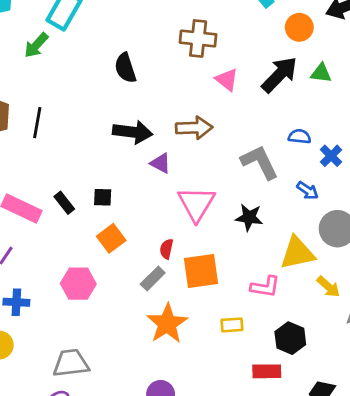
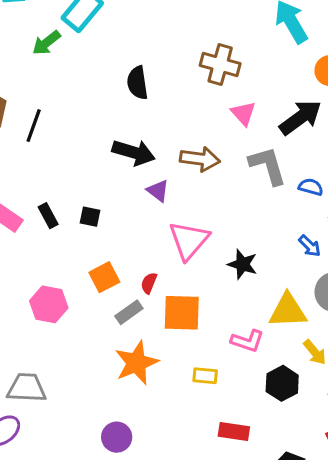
gray L-shape: (260, 162) -> (268, 166), moved
orange square: (111, 238) -> (104, 277), moved
black hexagon: (290, 338) -> (282, 383), moved

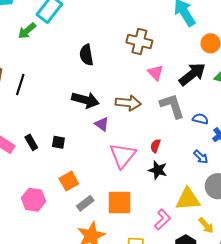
red semicircle: (149, 283) -> (155, 146), moved
pink L-shape: (247, 341) -> (162, 219), turned -60

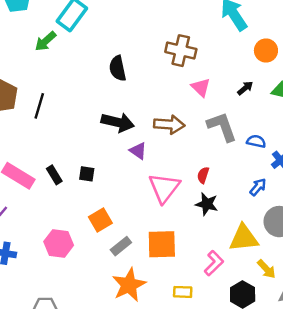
black arrow: (192, 74) -> (245, 88), size x0.5
blue arrow: (201, 157) -> (258, 187), turned -91

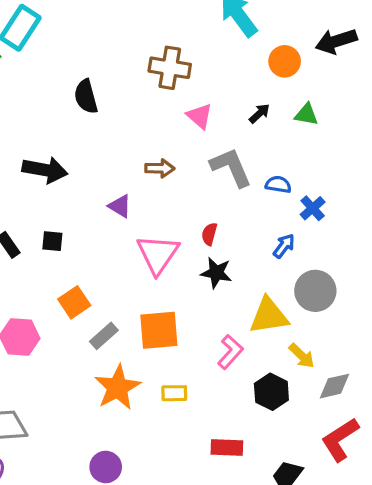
black arrow: (118, 122) -> (45, 170), moved
brown arrow: (169, 124) -> (160, 168), size x0.7
yellow rectangle: (183, 292) -> (174, 393), moved

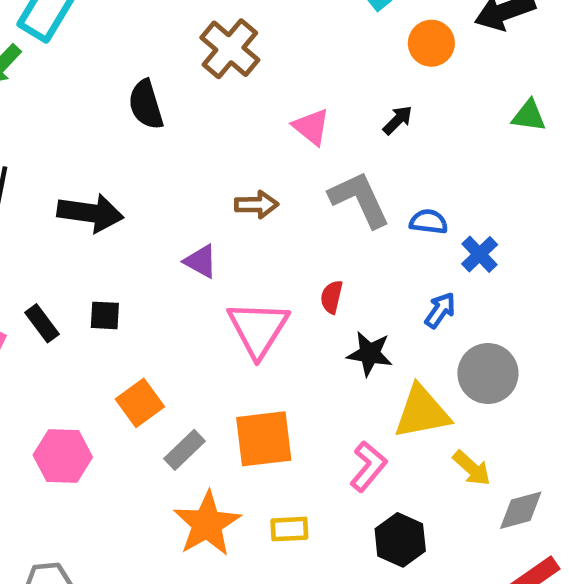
brown cross: (170, 68) -> (230, 49), moved, turned 33
green triangle: (306, 114) -> (529, 116), moved
black star: (216, 273) -> (370, 354), moved
black hexagon: (271, 392) -> (400, 540), moved

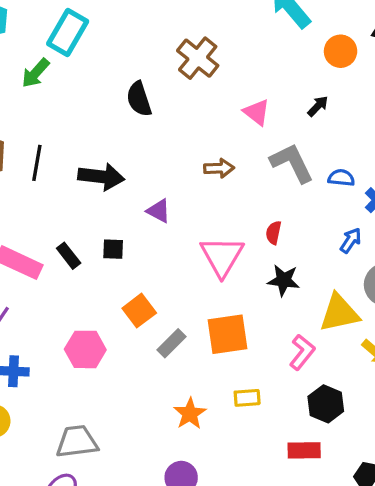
purple triangle: (201, 261) -> (159, 211), moved
black star: (370, 354) -> (284, 280), moved
orange star: (207, 524) -> (190, 414), moved, size x0.7

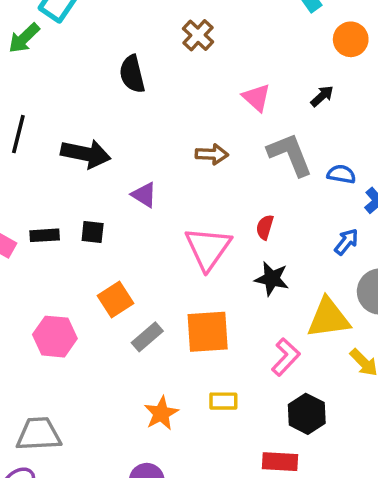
brown cross: (198, 58) -> (198, 35), size x0.7
black rectangle: (69, 256) -> (45, 235), turned -60

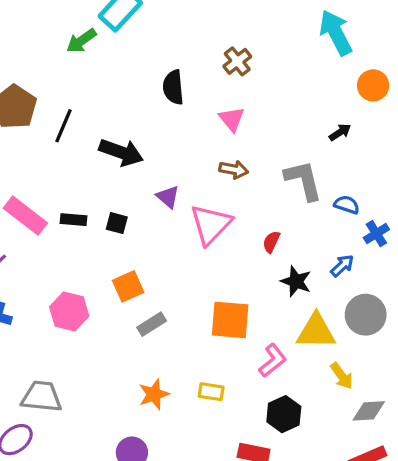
pink triangle: (256, 98) -> (232, 119), moved
pink triangle: (208, 248) -> (211, 224), moved
black star: (272, 279) -> (296, 281), moved
orange square: (208, 332) -> (230, 320), moved

